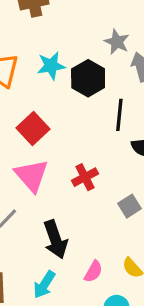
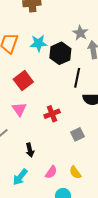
pink triangle: (31, 175) -> (19, 109), size x0.7
black arrow: (55, 239) -> (30, 150), size x0.6

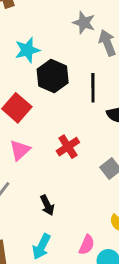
black hexagon: (60, 53) -> (53, 76), moved
pink triangle: (19, 109) -> (20, 150), turned 35
pink semicircle: (51, 172) -> (87, 245), moved

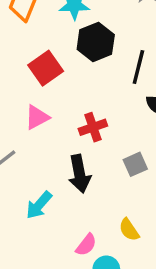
black arrow: (47, 205) -> (79, 174), moved, size x1.5
cyan arrow: (41, 247) -> (39, 205), moved

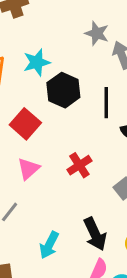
black arrow: (79, 174) -> (95, 234), moved

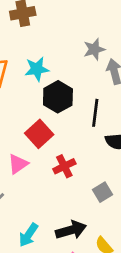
gray star: (97, 33) -> (94, 49), turned 30
red square: (25, 124) -> (39, 134), moved
black arrow: (95, 234) -> (71, 230), turned -88

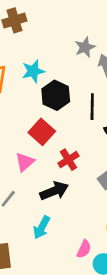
black arrow: (71, 230) -> (54, 191), moved

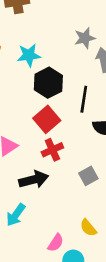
red square: (42, 132) -> (47, 119), moved

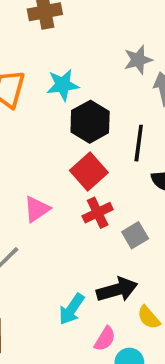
gray square: (88, 176) -> (135, 235), moved
black arrow: (34, 180) -> (117, 290), moved
cyan arrow: (16, 215) -> (72, 309), moved

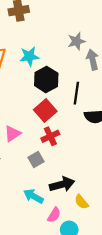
gray square: (135, 235) -> (36, 159), moved
cyan arrow: (72, 309) -> (33, 196), turned 84

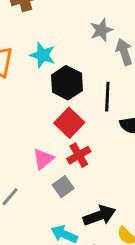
cyan star: (29, 56) -> (43, 55), turned 30
pink triangle: (12, 134) -> (43, 159), moved

